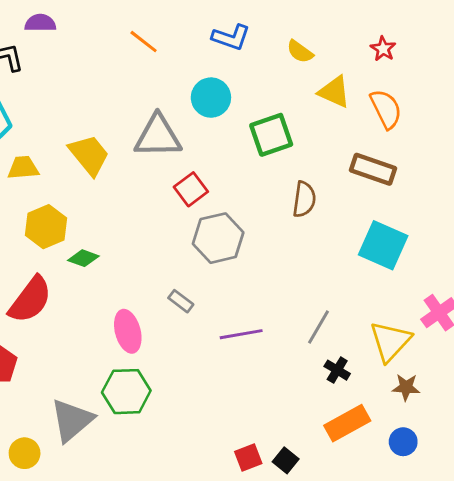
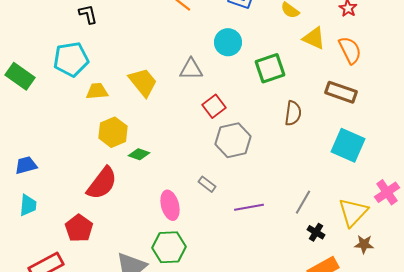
gray triangle: (158, 136) -> (191, 69), size x0.7

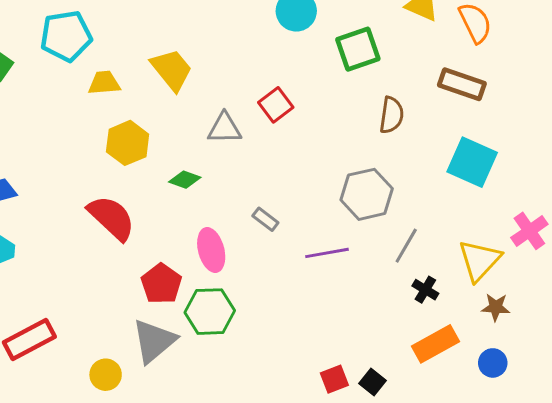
gray triangle: (191, 69) -> (224, 128), moved
gray hexagon: (233, 140) -> (367, 194), moved
green diamond: (139, 154) -> (185, 180), moved
red semicircle: (102, 183) -> (111, 218), turned -84
red pentagon: (79, 228) -> (161, 284), moved

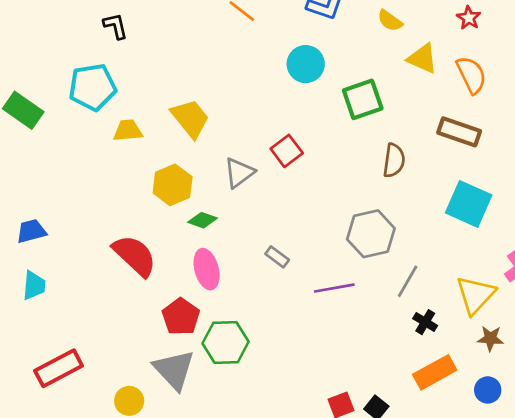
gray triangle: (224, 128) -> (239, 173), turned -36
yellow hexagon: (128, 143) -> (173, 185), moved
pink ellipse: (211, 250) -> (207, 269), moved
gray triangle: (154, 341) -> (174, 370), turned -33

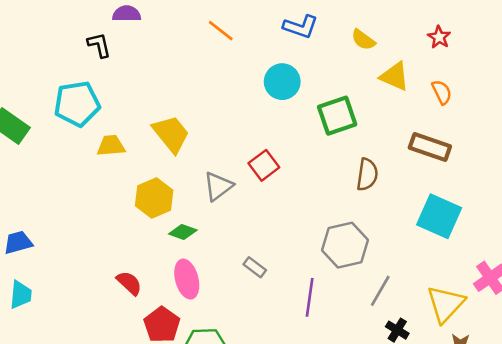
orange semicircle: (471, 75) -> (442, 92), size x0.7
red semicircle: (135, 256) -> (129, 283), moved, size x0.6
purple line: (334, 288) -> (310, 297), turned -72

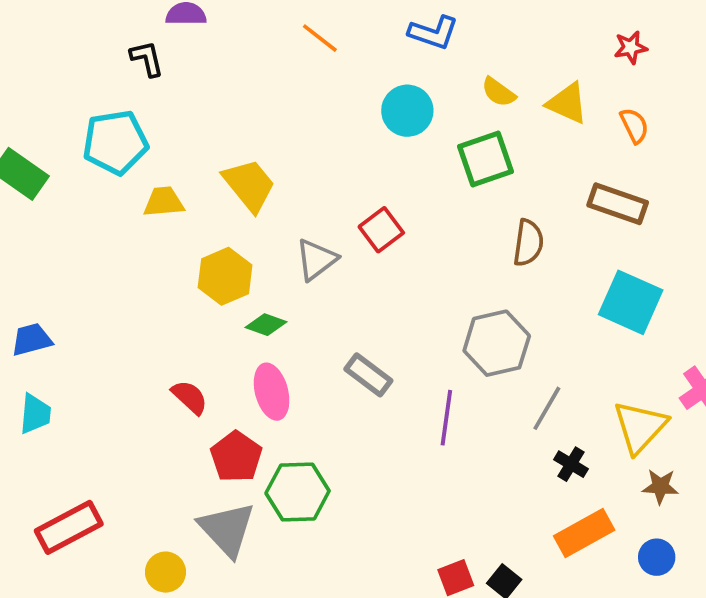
red star: (439, 37) -> (631, 47), turned 30
yellow semicircle: (363, 40) -> (499, 92), moved
gray rectangle: (255, 267) -> (368, 375), size x1.4

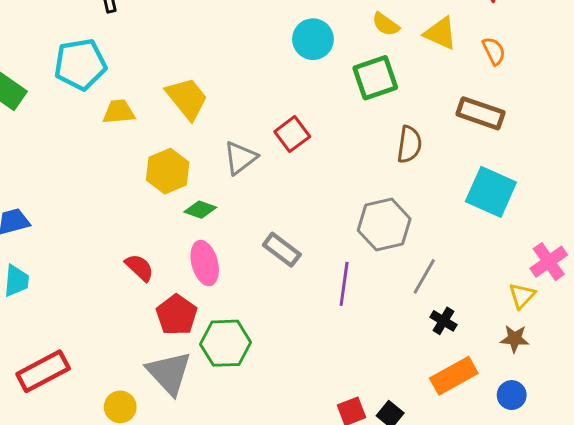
yellow triangle: (640, 427) -> (522, 296), moved, size x0.6

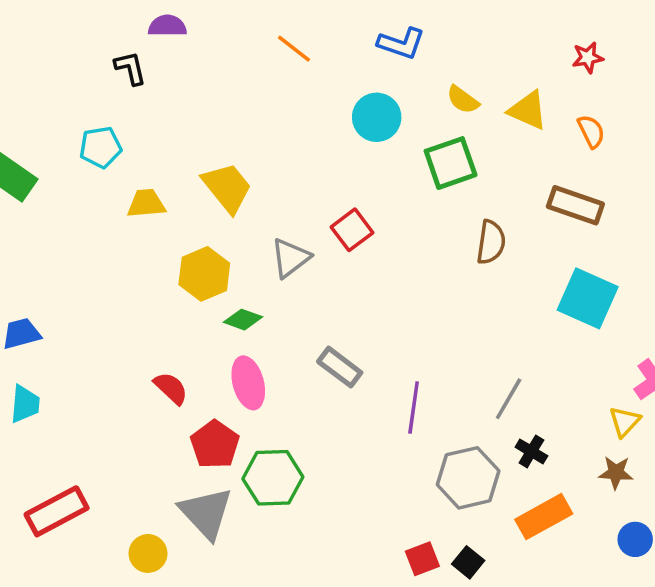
cyan pentagon: (80, 64) -> (101, 147), size x0.7
gray hexagon: (384, 225) -> (468, 478), moved
blue circle: (512, 395) -> (635, 539), moved

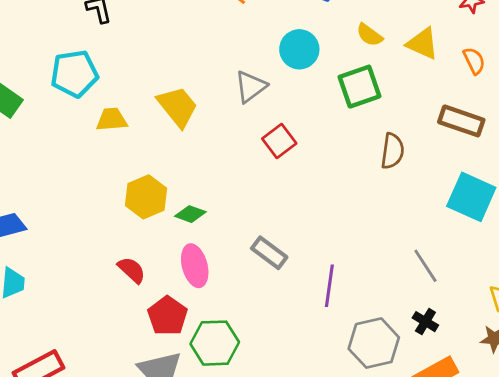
cyan pentagon: (101, 147) -> (74, 74), size x1.4
gray triangle: (290, 258) -> (251, 87), moved
yellow hexagon: (204, 274) -> (146, 197), moved
gray line: (509, 399) -> (425, 266), moved, turned -63

